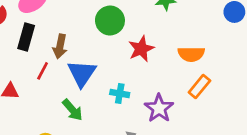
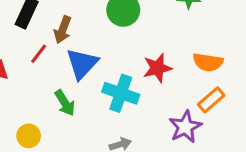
red star: (141, 49) -> (157, 68), moved
cyan cross: (120, 93) -> (121, 93), size x1.6
purple star: (159, 108) -> (185, 127), moved

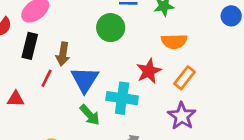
orange semicircle: (208, 62) -> (174, 41), moved
orange rectangle: (211, 100) -> (184, 78), moved
green arrow: (65, 103) -> (90, 115), moved

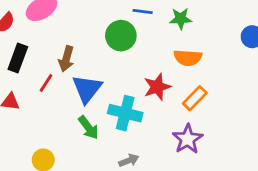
black rectangle: (30, 46) -> (18, 58), moved

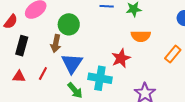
green circle: (121, 36) -> (69, 24), moved
red line: (46, 83) -> (43, 74), moved
orange rectangle: (195, 98) -> (173, 54), moved

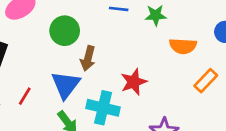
orange semicircle: (141, 36) -> (183, 46), moved
brown arrow: (56, 43) -> (88, 58), moved

